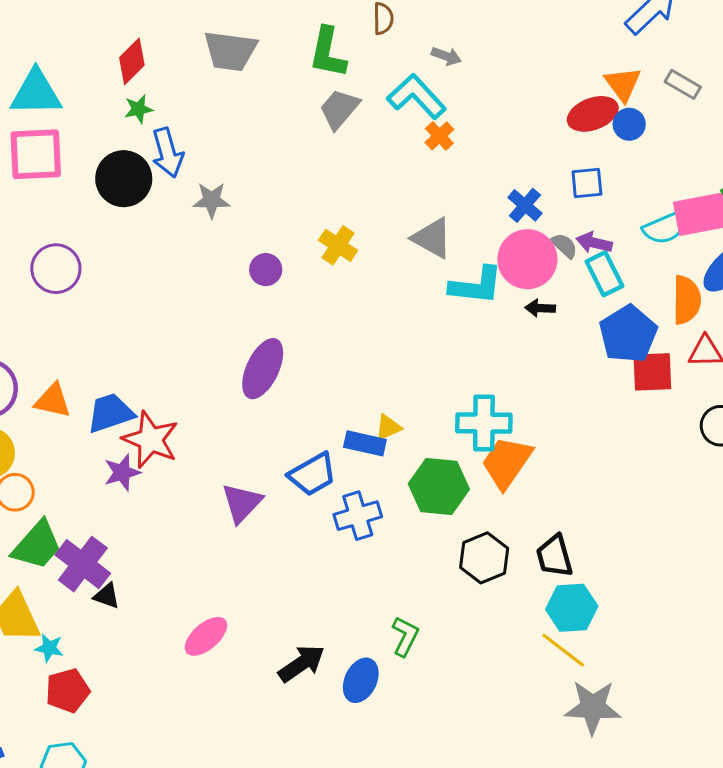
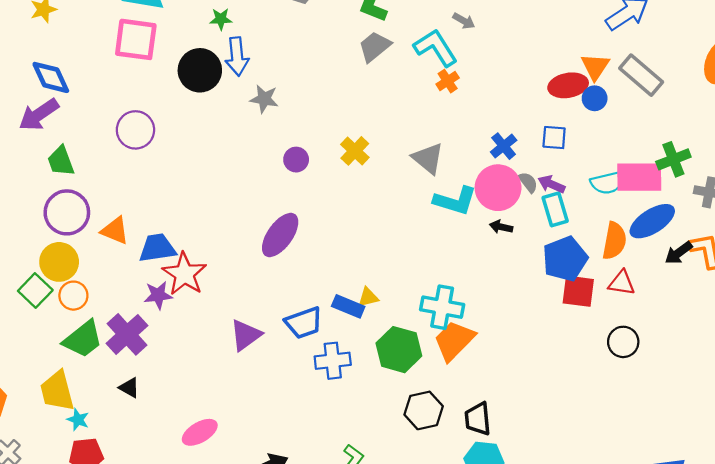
gray rectangle: (683, 84) -> (641, 75), size x1.6
purple cross: (83, 564) -> (127, 334), moved

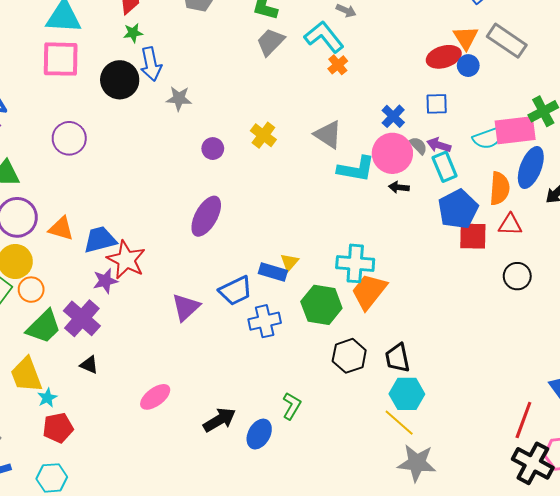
blue ellipse: (652, 221) -> (531, 168), turned -30
yellow triangle: (368, 297) -> (289, 262), turned -30
cyan star: (78, 420) -> (47, 398), turned 30

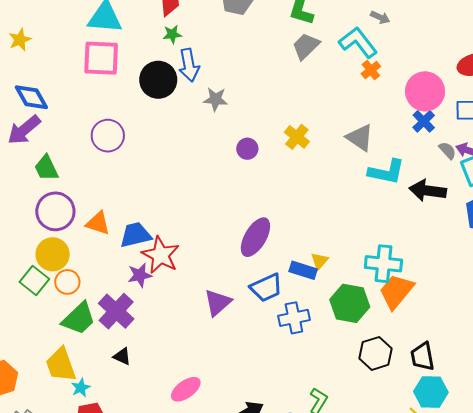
pink circle: (392, 153) -> (425, 91), moved
black arrow: (399, 187) -> (428, 191), size x1.8
purple ellipse: (206, 216) -> (255, 237), moved

